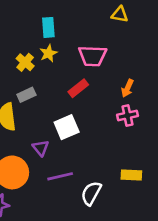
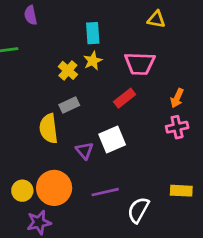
yellow triangle: (120, 14) -> (156, 19), moved
purple triangle: (41, 148) -> (84, 151), moved

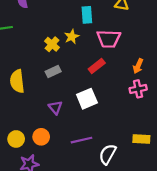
cyan rectangle: (93, 33) -> (87, 15), moved
yellow semicircle: (49, 128) -> (17, 81), moved
purple triangle: (84, 151) -> (55, 107), moved
orange circle: (54, 188) -> (41, 137), size x0.6

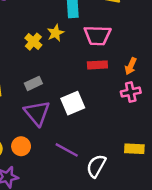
red rectangle: (97, 66) -> (97, 65), moved, turned 35
gray rectangle: (53, 71) -> (33, 83), moved
purple triangle: (55, 107) -> (37, 113), size x1.6
purple line: (81, 140) -> (67, 150), turned 42

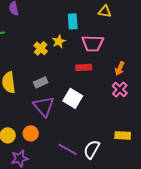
red rectangle: (97, 65) -> (84, 67), moved
pink cross: (131, 92) -> (120, 89), turned -35
white square: (73, 103) -> (73, 98), turned -36
purple line: (67, 150) -> (68, 149), moved

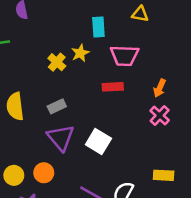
white square: (73, 98) -> (98, 142), moved

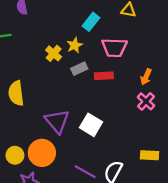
cyan rectangle: (98, 27) -> (91, 22), turned 42
gray rectangle: (57, 106) -> (79, 69), moved
orange circle: (44, 173) -> (42, 153), size x1.5

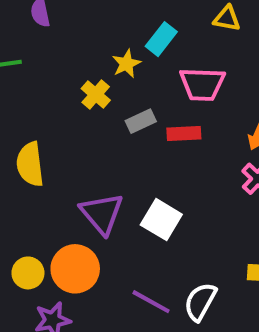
yellow star: (75, 45) -> (126, 64), moved

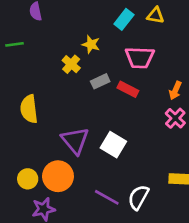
cyan rectangle: (161, 39) -> (124, 19), moved
yellow star: (126, 64) -> (91, 44), turned -30
red rectangle: (184, 133) -> (128, 89), turned 30

